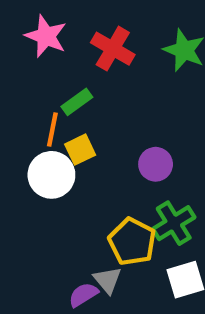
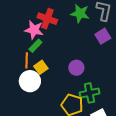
pink star: (46, 36) -> (34, 30), moved
green cross: (174, 223) -> (89, 93), turned 30

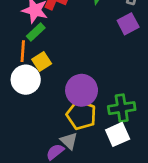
purple circle: (76, 68) -> (82, 90), moved, size x1.5
green cross: (89, 93) -> (122, 108), moved

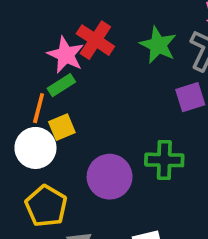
green cross: (122, 108) -> (164, 160), moved
yellow pentagon: (81, 115) -> (46, 206), moved

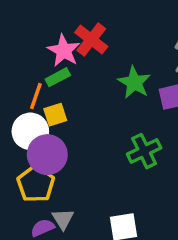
green star: (158, 45) -> (134, 82), moved
green cross: (164, 160) -> (144, 151), turned -32
purple circle: (110, 177) -> (47, 155), moved

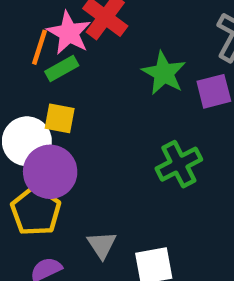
orange line: (36, 96) -> (40, 47), moved
yellow square: (55, 115) -> (60, 118), turned 30
gray triangle: (63, 219) -> (102, 245), moved

